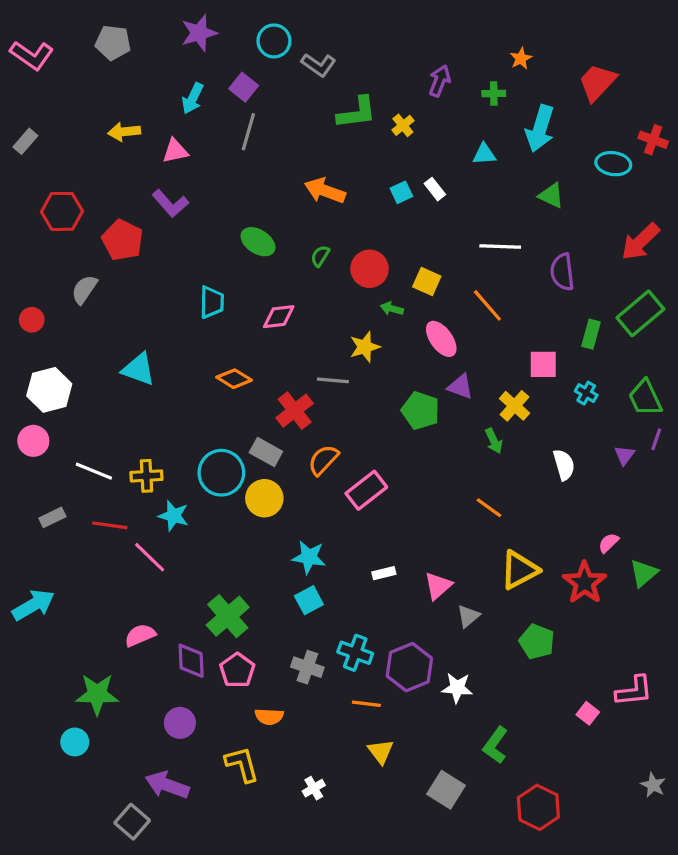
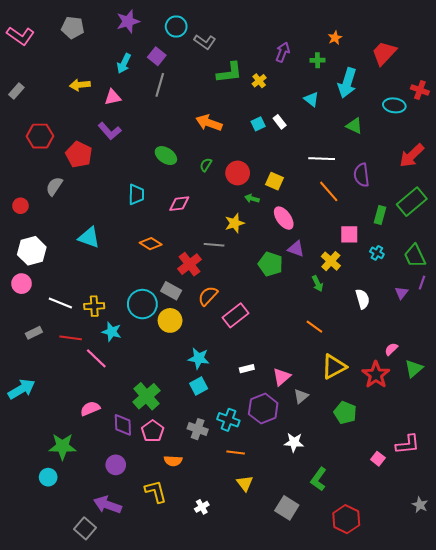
cyan triangle: (484, 154) -> (311, 99), turned 42
orange line: (487, 305) -> (329, 191), moved
purple hexagon: (409, 667) -> (263, 409), moved

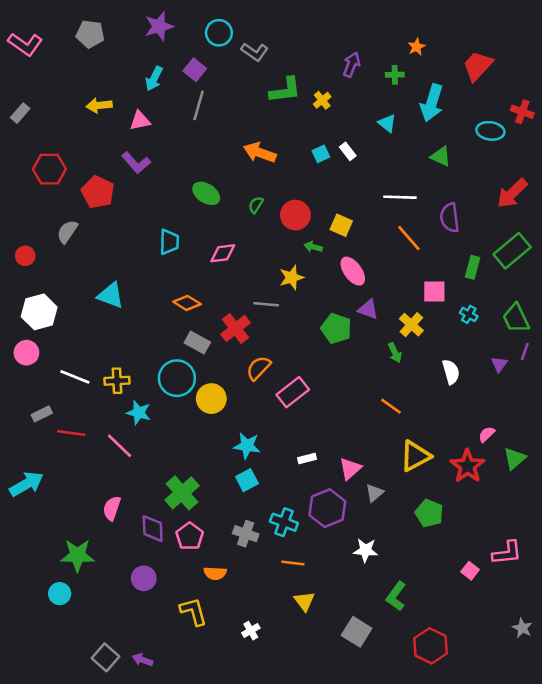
gray rectangle: (171, 291) -> (197, 342), moved
red line: (71, 338) -> (71, 433), moved
pink semicircle: (90, 409) -> (112, 508), turned -48
purple arrow: (108, 505) -> (142, 660), moved, size x0.6

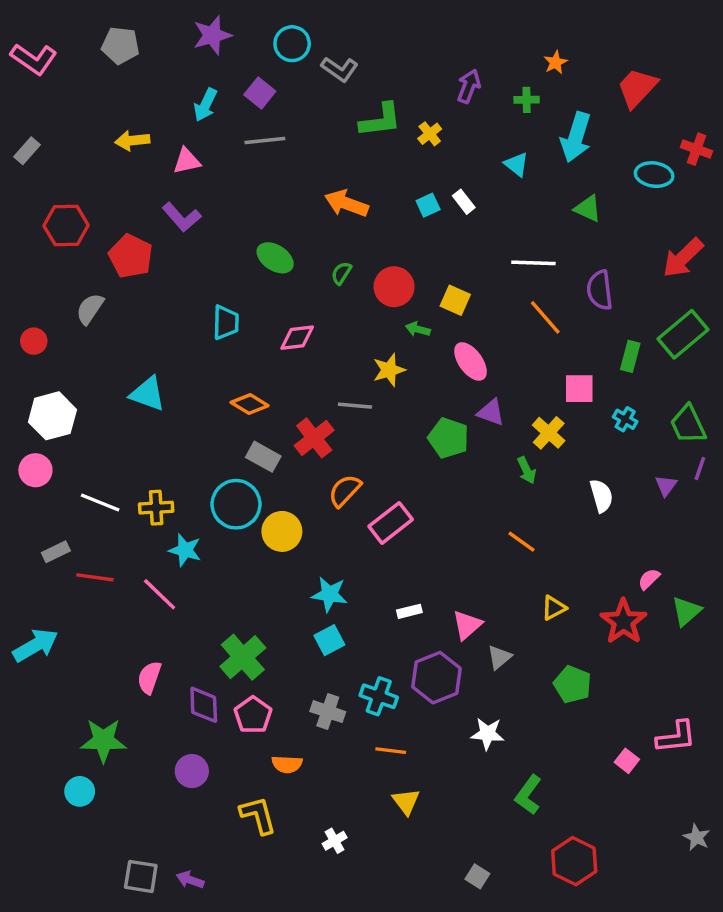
gray line: (199, 105) -> (265, 141), turned 68
yellow triangle: (415, 456) -> (554, 608), size x0.6
gray square: (357, 632) -> (477, 876), moved, size x0.6
gray square: (105, 657) -> (141, 876), turned -32

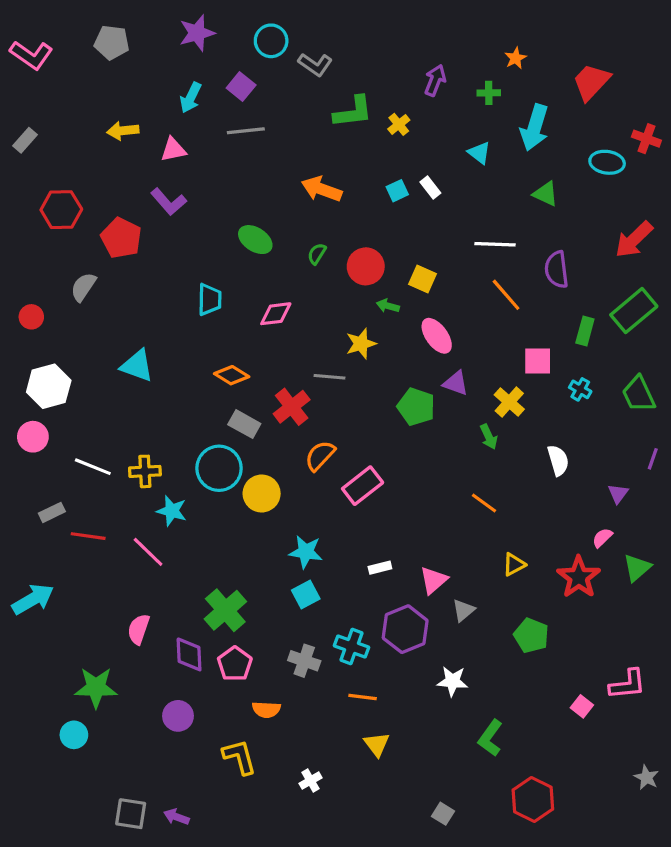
purple line: (700, 469) -> (653, 459), moved
purple triangle: (666, 486) -> (618, 494), moved

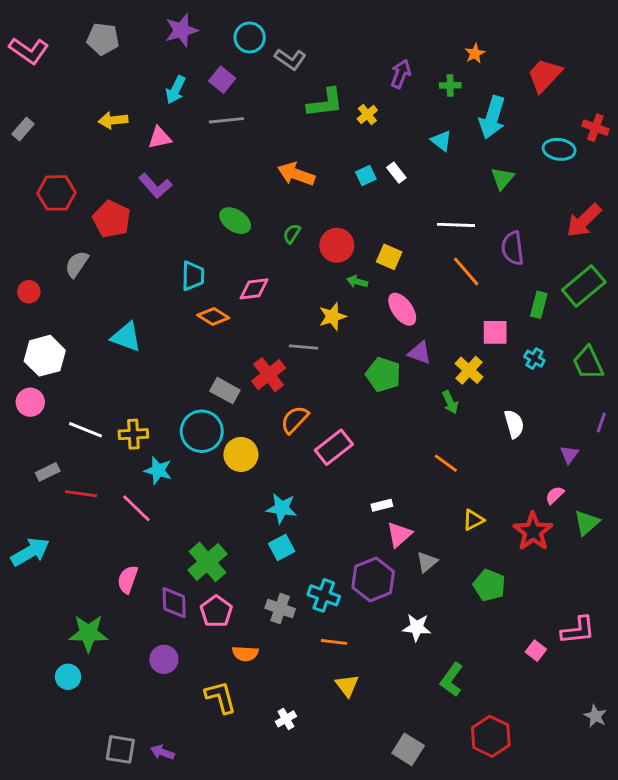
green triangle: (546, 194) -> (502, 178), turned 45
orange diamond: (232, 375) -> (213, 316), moved
white rectangle: (380, 568) -> (382, 505), moved
gray square: (443, 814) -> (408, 749), size x1.5

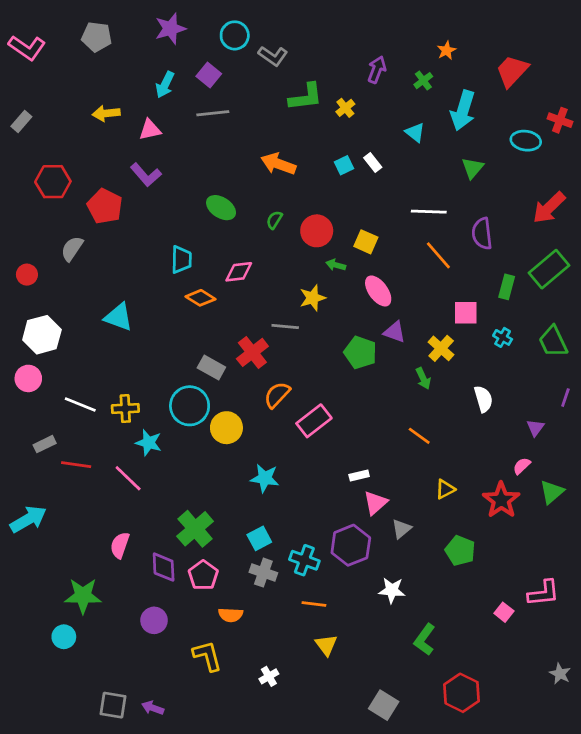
green cross: (450, 85) -> (423, 81), turned -36
cyan square: (282, 547) -> (259, 538), moved

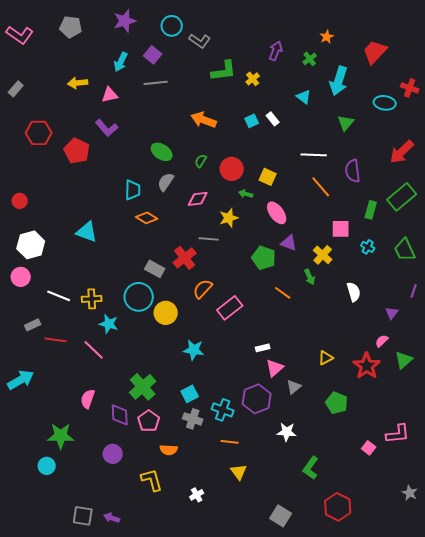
gray semicircle: (72, 249) -> (166, 182), moved
pink diamond: (239, 272) -> (198, 199), moved
orange line: (419, 436) -> (283, 293), moved

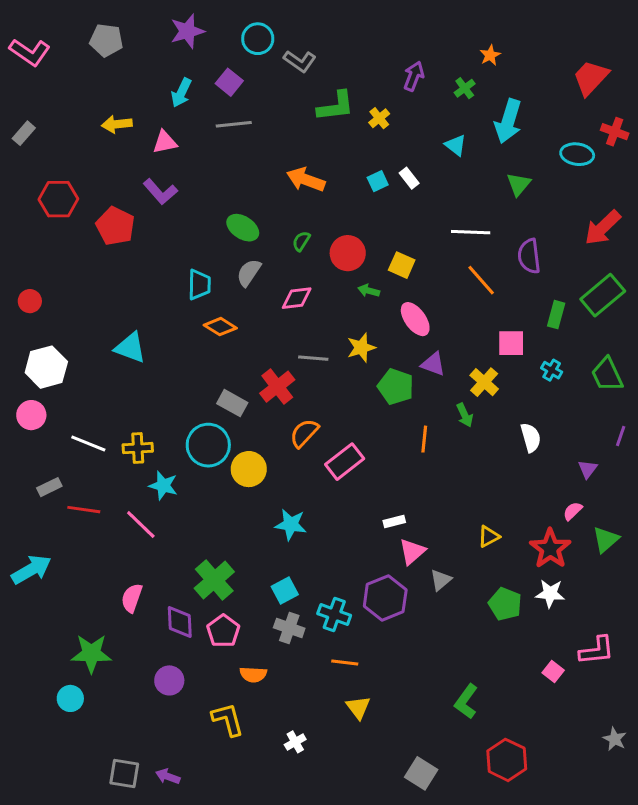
red trapezoid: (375, 52) -> (591, 78), moved
yellow star: (229, 218) -> (361, 348), moved
orange line: (283, 293) -> (424, 439), turned 60
white star: (287, 432) -> (550, 594), moved

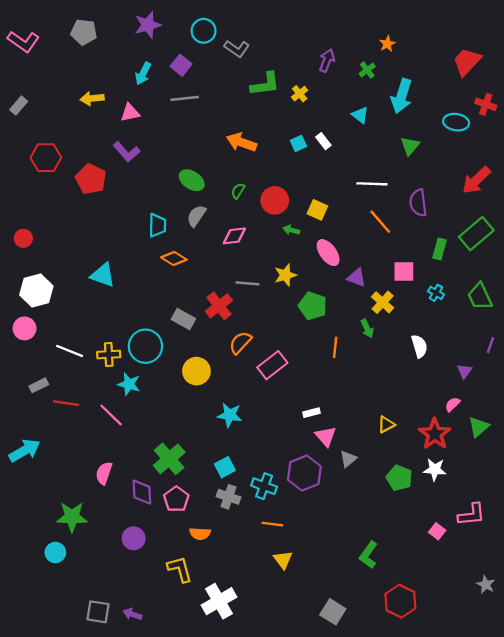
purple triangle: (433, 364) -> (357, 277), moved
cyan circle: (208, 445) -> (145, 346), moved
pink triangle: (412, 552) -> (326, 436), turned -30
white cross: (295, 742) -> (219, 601), moved, size x2.0

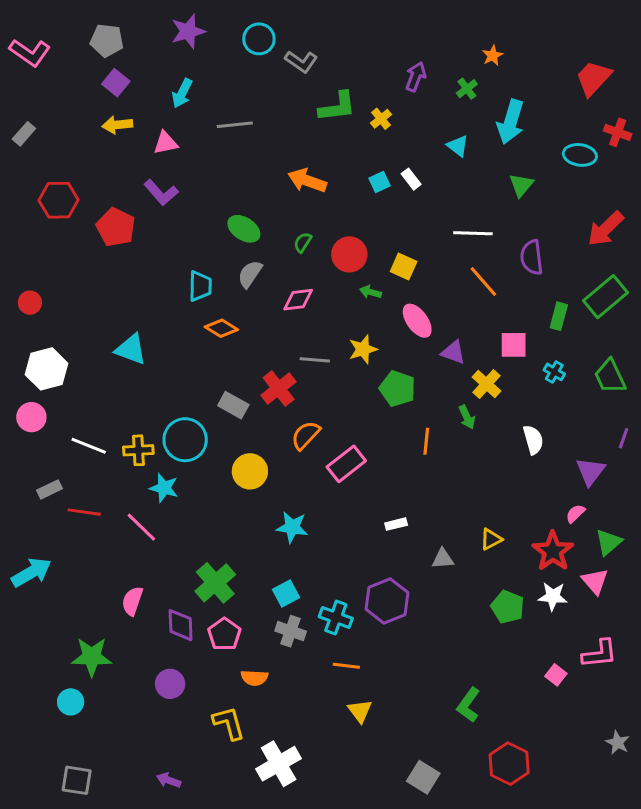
purple square: (181, 65) -> (116, 83), moved
purple triangle: (464, 371) -> (590, 471), size x1.5
pink triangle: (326, 436) -> (595, 581), moved
gray triangle: (348, 459) -> (443, 559), moved, turned 36
gray square: (98, 612) -> (77, 780), moved

